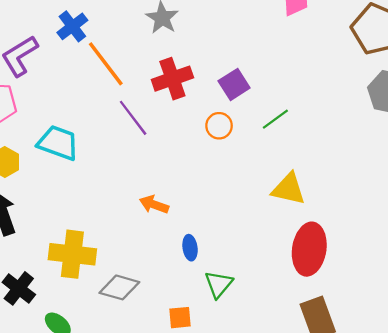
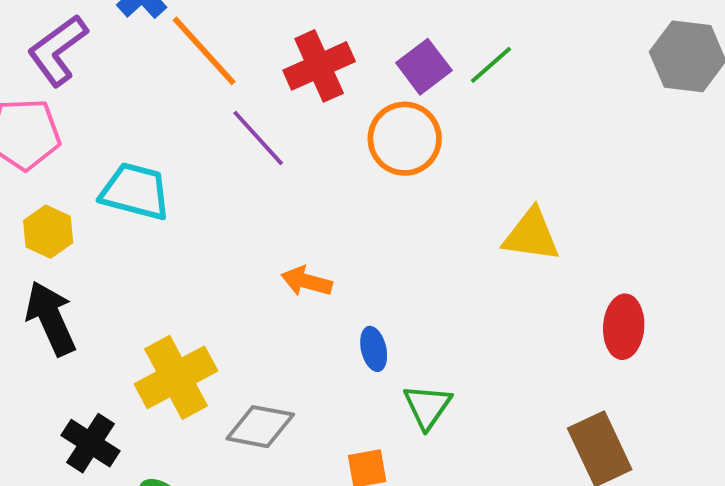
green line: (275, 119) -> (491, 65), moved
orange circle: (219, 126) -> (405, 139), size x1.6
red ellipse: (309, 249) -> (624, 327), moved, size x0.7
yellow cross: (72, 254) -> (176, 377), turned -30

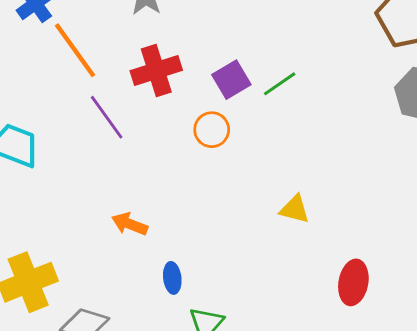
orange circle: (405, 139) -> (212, 130), size x0.7
yellow triangle: (531, 235) -> (295, 209), size x0.7

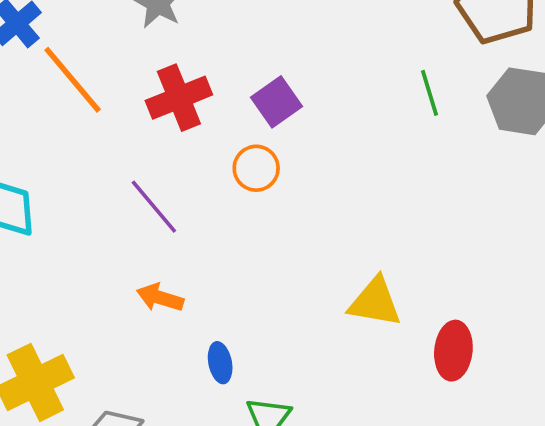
green line: (280, 84) -> (430, 93), moved, turned -68
purple line: (107, 117) -> (154, 207), moved
yellow triangle: (295, 209) -> (375, 302), moved, size x1.4

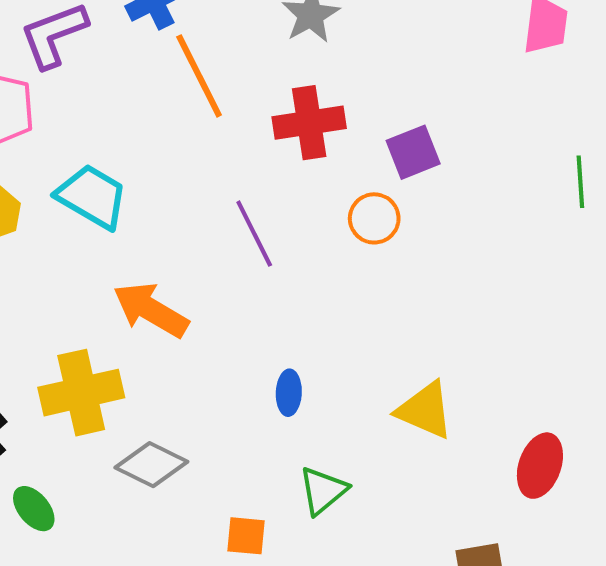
orange arrow: (160, 298) -> (151, 310), moved, size x1.5
yellow triangle: (375, 302) -> (425, 410), moved
blue ellipse: (220, 363) -> (289, 393), moved

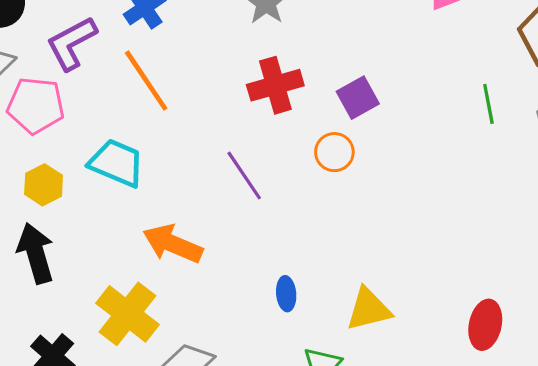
orange line: (199, 76) -> (146, 81), moved
yellow cross: (81, 393) -> (128, 314), turned -32
yellow triangle: (425, 410) -> (369, 309), moved, turned -30

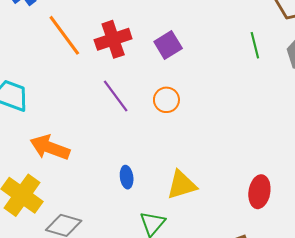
orange line: (146, 81) -> (64, 35), moved
orange circle: (334, 152) -> (166, 100), moved
purple line: (244, 175) -> (116, 96), moved

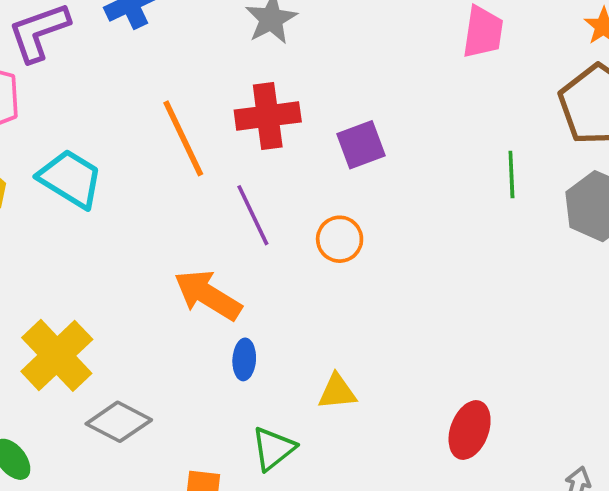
orange line: (64, 35) -> (183, 138), moved
orange arrow: (50, 148) -> (208, 295), moved
yellow triangle: (182, 185) -> (337, 392), size x0.7

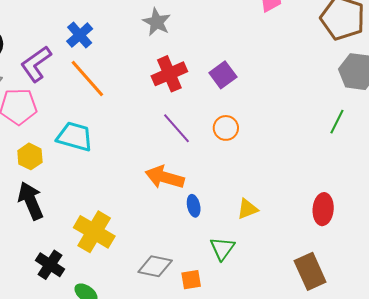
orange line: (183, 138) -> (87, 78), moved
green line: (511, 175) -> (337, 122), moved, turned 45
gray diamond: (119, 422) -> (155, 266), moved

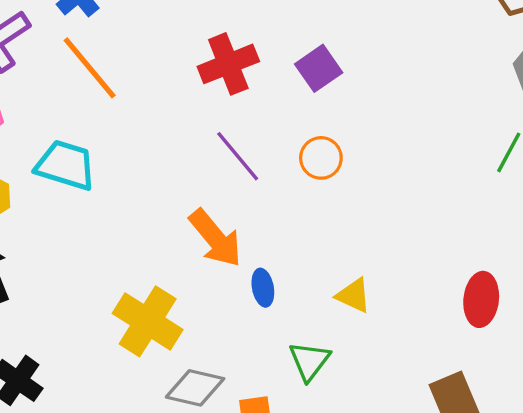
orange arrow: (165, 177) -> (215, 238), turned -147
yellow triangle: (247, 209) -> (354, 295), turned 45
yellow cross: (94, 232) -> (148, 321), moved

